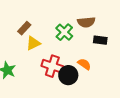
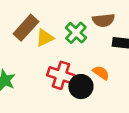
brown rectangle: (24, 28) -> (26, 28), size x1.5
yellow triangle: (33, 43) -> (45, 38), moved

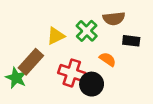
brown rectangle: (26, 28) -> (31, 62), moved
orange semicircle: (101, 73) -> (108, 59), moved

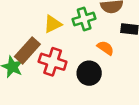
green cross: (87, 31) -> (84, 19), turned 30
red cross: (72, 73) -> (53, 62), moved

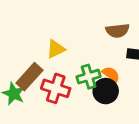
green cross: (84, 19) -> (89, 77), moved
black circle: (89, 73) -> (106, 91), moved

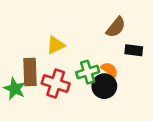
brown semicircle: (117, 31) -> (116, 27), turned -45
brown rectangle: (29, 77) -> (30, 72), turned -44

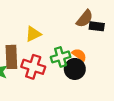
black rectangle: (134, 50) -> (97, 26), moved

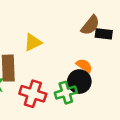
green cross: (61, 57) -> (66, 93), moved
red cross: (33, 67) -> (33, 94), moved

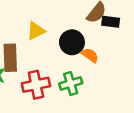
black circle: (79, 82) -> (72, 42), moved
red cross: (33, 94) -> (36, 85), turned -30

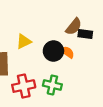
orange semicircle: (90, 55) -> (67, 52), moved
green cross: (71, 83) -> (52, 85), turned 30

